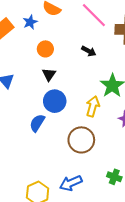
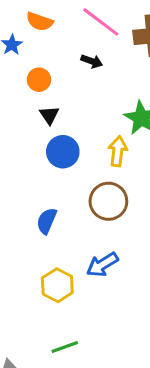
black arrow: (89, 51) -> (92, 61), moved
blue semicircle: (37, 123) -> (47, 221), moved

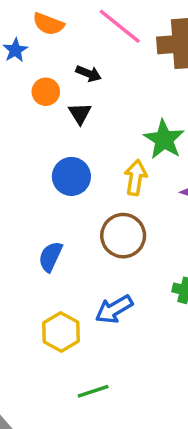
black arrow: (92, 61) -> (89, 74), moved
black triangle: (49, 115) -> (80, 113), moved
green line: (65, 347) -> (93, 391), moved

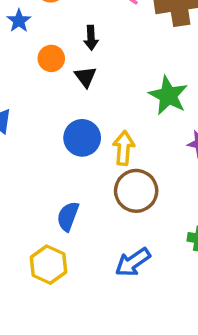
black arrow: (89, 74) -> (91, 38), turned 70
yellow arrow: (136, 178) -> (124, 148), moved
yellow hexagon: (61, 332) -> (48, 265), moved

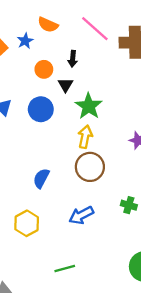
green star: (168, 95) -> (89, 106), moved
blue circle: (82, 138) -> (41, 109), moved
yellow hexagon: (48, 265) -> (27, 223), moved

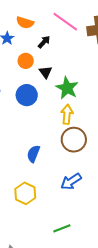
black arrow: (73, 59) -> (44, 42), moved, turned -136

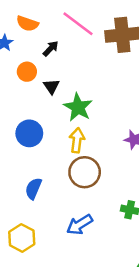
blue circle: (27, 95) -> (29, 133), moved

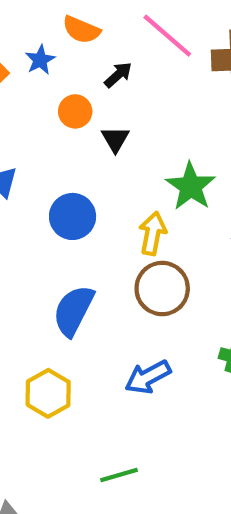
green star: (78, 107) -> (191, 186), moved
blue semicircle: (33, 189) -> (73, 311), size x1.4

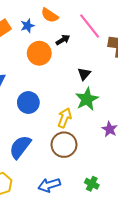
orange circle: (75, 111) -> (39, 53), size x1.5
black triangle: (115, 139) -> (84, 74), moved

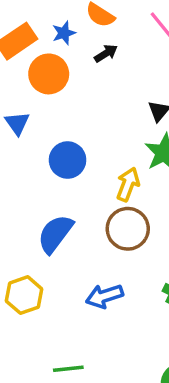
black arrow: (63, 40) -> (106, 53), moved
orange circle: (39, 53) -> (49, 74), moved

